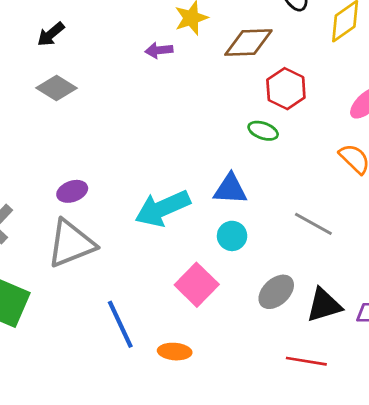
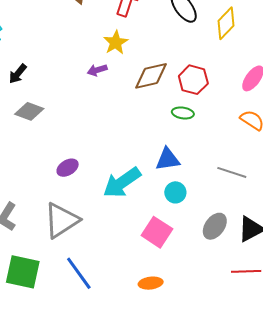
brown diamond: (248, 43) -> (151, 76), moved
purple ellipse: (72, 191) -> (68, 168), moved
blue line: (120, 324) -> (79, 273), moved

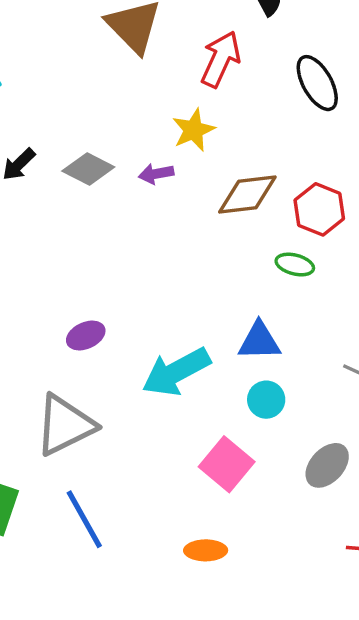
gray diamond: (29, 111) -> (88, 169), moved

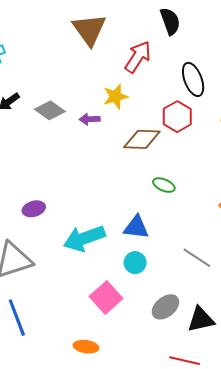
red hexagon: (319, 209) -> (177, 117), moved

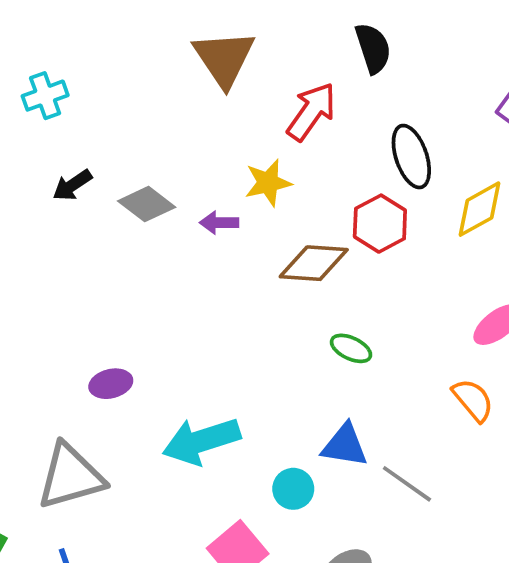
blue triangle: (136, 227) -> (345, 445), moved

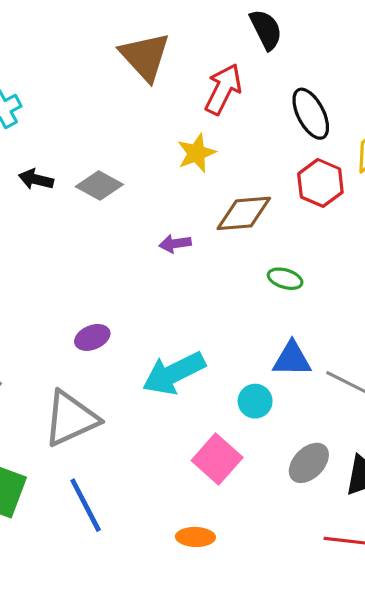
black arrow: (72, 185) -> (36, 179), turned 56
purple arrow: (219, 223) -> (175, 244), moved
red hexagon: (380, 224) -> (320, 183), moved

